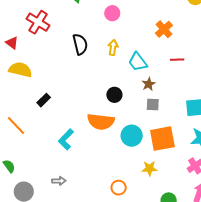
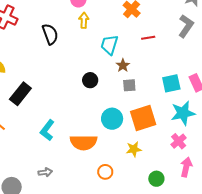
yellow arrow: (113, 47) -> (84, 20), moved
cyan trapezoid: (138, 62) -> (109, 45), turned 60
black rectangle: (44, 100) -> (20, 94), size x1.6
orange semicircle: (101, 122) -> (84, 142), moved

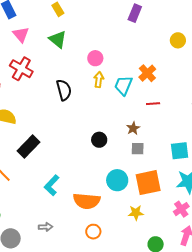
red line: (148, 38) -> (153, 104), moved
cyan trapezoid: (109, 45) -> (123, 85), moved
orange circle: (105, 172) -> (93, 232), moved

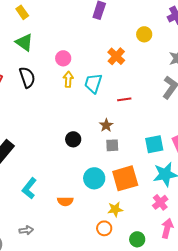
orange cross: (147, 73) -> (116, 56), moved
black semicircle: (64, 90) -> (27, 77), moved
orange semicircle: (87, 201) -> (65, 201), size x0.6
orange circle: (93, 232) -> (104, 228), moved

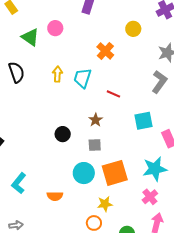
green triangle: (24, 42) -> (30, 37), moved
pink circle: (63, 58) -> (55, 28), moved
red line: (124, 99) -> (113, 94), turned 32
cyan square: (154, 144) -> (144, 121), moved
gray square: (112, 145) -> (95, 145), moved

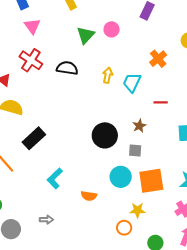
green triangle: (30, 37) -> (86, 35), turned 30
black semicircle: (16, 72) -> (67, 68), turned -70
red line: (113, 94) -> (161, 102), turned -32
black circle: (63, 134) -> (105, 135), size x1.6

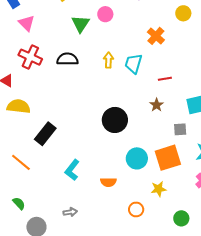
brown star: (139, 126) -> (157, 105), moved
gray square: (135, 150) -> (180, 129), moved
orange circle: (124, 228) -> (136, 209), moved

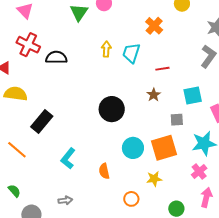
black semicircle: (67, 59) -> (56, 57), moved
orange semicircle: (108, 182) -> (104, 171), turned 77

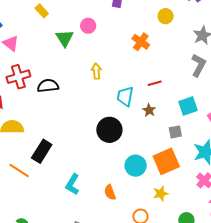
red cross: (28, 45) -> (18, 77), turned -35
cyan trapezoid: (131, 53) -> (125, 96), moved
orange line: (17, 150) -> (19, 170), moved

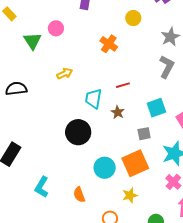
yellow arrow: (96, 71) -> (65, 74), turned 70

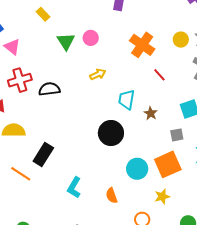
yellow circle: (133, 18) -> (181, 40), moved
pink circle: (56, 28) -> (91, 38), moved
orange cross: (109, 44) -> (142, 45), size x1.4
red line: (123, 85) -> (159, 75), moved, turned 64

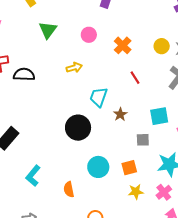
pink circle: (91, 38) -> (89, 35), moved
orange cross: (142, 45) -> (123, 45), size x0.7
orange square: (168, 164) -> (129, 168), size x0.6
yellow star: (162, 197) -> (136, 192), moved

